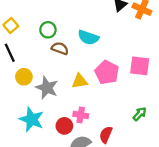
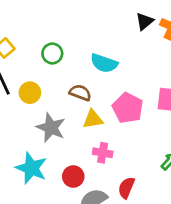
brown semicircle: (60, 48) -> (80, 93), moved
yellow circle: (24, 77) -> (30, 93), moved
pink cross: (81, 115) -> (103, 153), moved

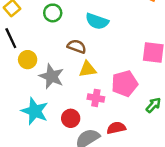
yellow circle: (30, 93) -> (28, 60), moved
pink pentagon: (128, 108) -> (125, 84), moved, turned 30
red semicircle: (126, 188) -> (116, 128), turned 54

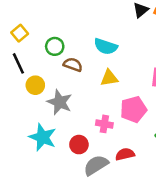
green circle: (53, 13) -> (55, 46), moved
brown semicircle: (77, 46) -> (73, 65), moved
yellow triangle: (87, 69) -> (109, 78), moved

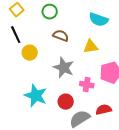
green circle: (55, 46) -> (50, 12), moved
cyan semicircle: (106, 46) -> (99, 20), moved
gray star: (60, 102) -> (64, 68), moved

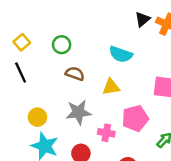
yellow circle: (30, 53) -> (37, 117), moved
gray star: (64, 68) -> (78, 112), turned -30

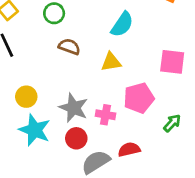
cyan semicircle: (121, 54) -> (122, 24), turned -75
gray star: (78, 112) -> (74, 108), moved, turned 30

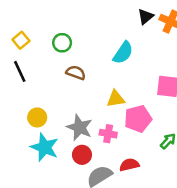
yellow triangle: (111, 62) -> (116, 99), moved

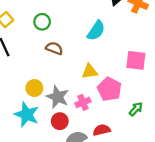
yellow circle: (37, 117) -> (34, 88), moved
pink pentagon: (138, 119) -> (109, 89), turned -30
pink cross: (108, 134) -> (83, 102), turned -32

